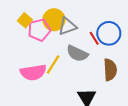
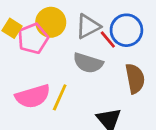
gray triangle: (67, 26) -> (88, 26), moved
yellow line: (53, 64) -> (60, 97), moved

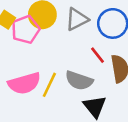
red line: (108, 39) -> (98, 55), moved
gray semicircle: (88, 63) -> (79, 81), moved

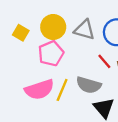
gray triangle: (77, 19) -> (84, 30), turned 45
pink pentagon: (26, 30) -> (51, 53), moved

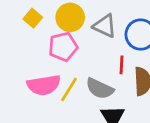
red line: (104, 61) -> (121, 65), turned 35

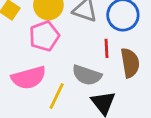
yellow line: (69, 89) -> (57, 96), moved

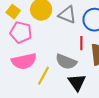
pink pentagon: (44, 36) -> (21, 32), moved, turned 30

